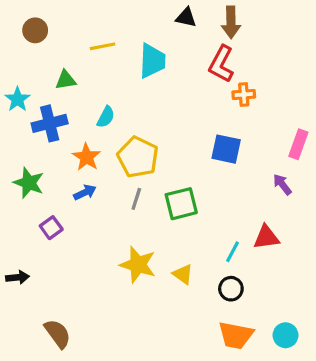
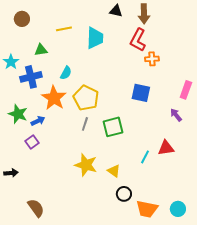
orange star: (87, 157) -> (54, 98), size x1.4
blue arrow: (85, 192) -> (38, 121), moved
black circle: (231, 289) -> (124, 194), moved

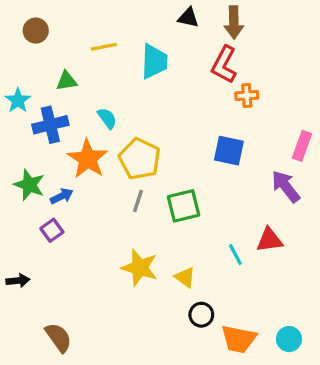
cyan semicircle: (66, 73) -> (107, 118), turned -64
purple arrow: (176, 115) -> (286, 186), size x1.5
cyan line: (145, 157) -> (235, 255), turned -56

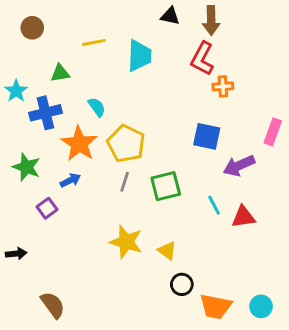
purple arrow: (286, 186) -> (239, 166), moved, turned -76
blue arrow: (62, 196) -> (70, 180), moved
cyan line: (235, 255) -> (214, 205), moved

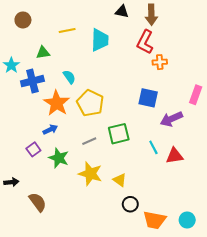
green star: (26, 167) -> (59, 158), moved
gray line: (125, 182) -> (89, 141), moved, turned 48
brown semicircle: (53, 305) -> (38, 202), moved

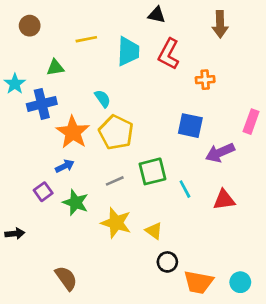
brown arrow: (151, 15) -> (220, 24), moved
red L-shape: (145, 42) -> (169, 54), moved
cyan semicircle: (69, 77) -> (103, 99), moved
cyan line: (153, 147) -> (185, 189), moved
brown semicircle: (38, 202) -> (66, 278), moved

